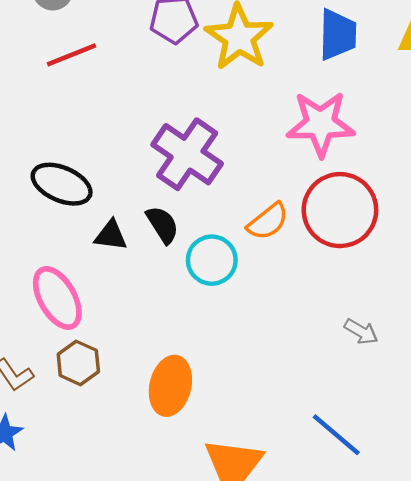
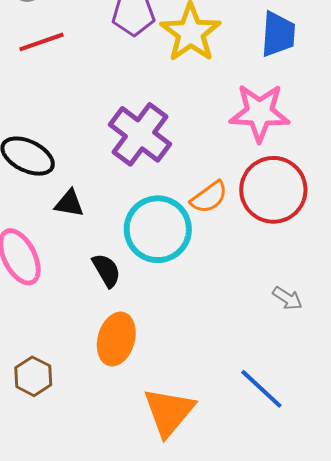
black semicircle: (162, 225) -> (106, 270), moved
cyan circle: (212, 260) -> (158, 229), size x1.5
brown hexagon: (78, 363) -> (33, 376), moved

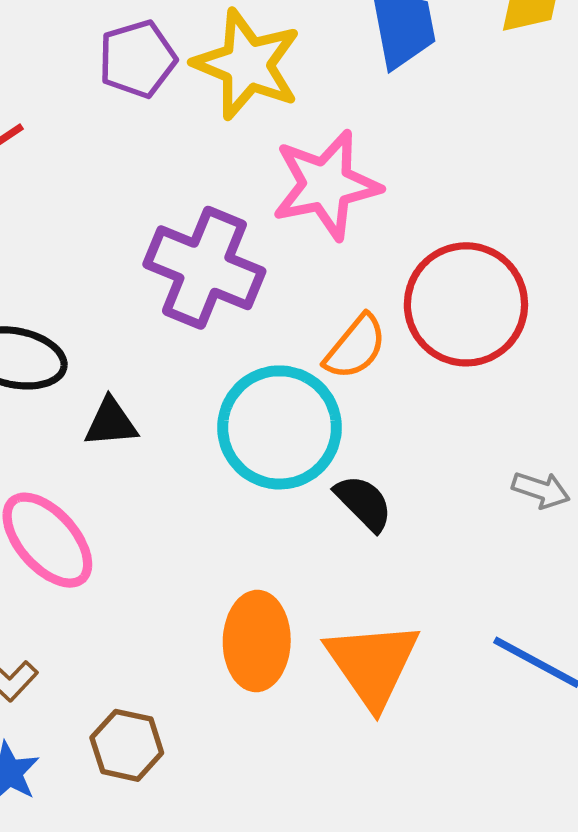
pink star: (260, 113) -> (326, 185), moved
black semicircle: (106, 270) -> (364, 503), moved
orange triangle: (169, 412) -> (372, 664), moved

